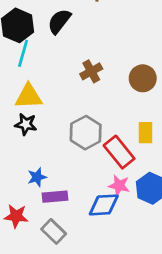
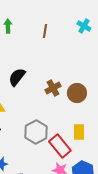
black semicircle: (59, 21) -> (17, 77), moved
brown cross: (91, 71) -> (53, 88), moved

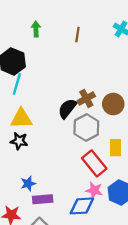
black semicircle: (17, 77) -> (67, 109), moved
gray hexagon: (36, 132) -> (86, 128), moved

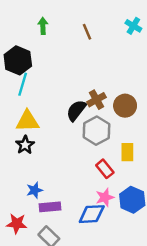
brown line: (77, 35) -> (87, 32), turned -32
black star: (19, 141) -> (25, 145), turned 30
red rectangle: (94, 163) -> (105, 169), size x0.7
pink star: (94, 190) -> (105, 197), turned -30

